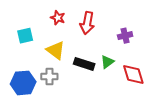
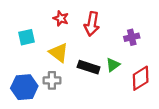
red diamond: (133, 74) -> (141, 78), turned 75

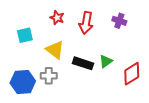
purple cross: (132, 37) -> (119, 21), moved, turned 32

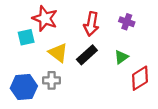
red star: (57, 18) -> (45, 18), moved, size x1.6
green triangle: (106, 61) -> (121, 57), moved
black rectangle: (83, 63) -> (87, 55), moved, turned -60

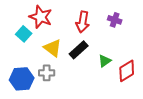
cyan square: (26, 37) -> (24, 34), turned -35
green triangle: (121, 57) -> (105, 61), moved

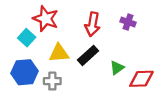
yellow triangle: (53, 48) -> (59, 53), turned -42
red diamond: (127, 71) -> (141, 79), turned 30
blue hexagon: (22, 79) -> (24, 72), moved

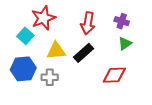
red star: (46, 19) -> (43, 18), turned 30
green triangle: (117, 68) -> (125, 43), moved
red diamond: (141, 79) -> (114, 75), moved

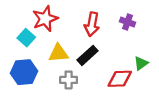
green triangle: (125, 43) -> (141, 63), moved
gray cross: (50, 77) -> (69, 80), moved

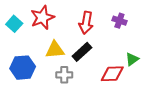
cyan square: (26, 38) -> (14, 24), moved

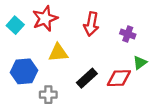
purple cross: (119, 21) -> (128, 34), moved
black rectangle: (82, 52) -> (87, 78), moved
gray cross: (64, 75) -> (48, 95), moved

